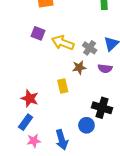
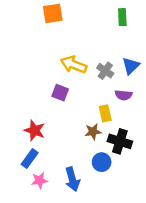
purple square: (38, 33) -> (60, 93), moved
brown star: (79, 67) -> (93, 132), moved
yellow rectangle: (63, 86) -> (105, 113), moved

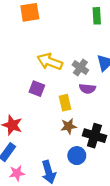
purple semicircle: (124, 95) -> (87, 89), moved
yellow rectangle: (105, 113) -> (65, 103), moved

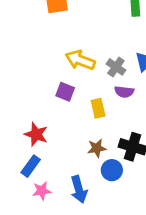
brown star: (69, 126) -> (97, 148), moved

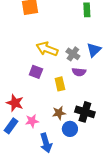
pink star: (42, 191) -> (32, 121), moved

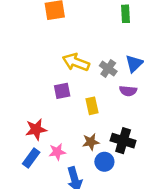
purple square: (36, 72) -> (62, 91), turned -32
purple semicircle: (79, 72) -> (128, 91), moved
red star: (15, 103) -> (36, 129), turned -30

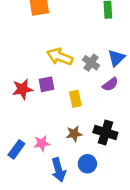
purple semicircle: (128, 91) -> (110, 84), turned -42
red star: (36, 129) -> (22, 89), moved
blue circle: (104, 162) -> (87, 164), moved

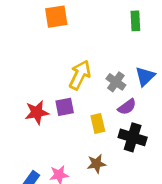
yellow arrow: (60, 57) -> (80, 75), turned 95
purple semicircle: (110, 84) -> (127, 107), moved
black cross: (105, 133) -> (133, 137), moved

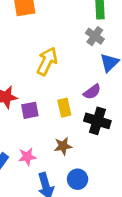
gray cross: (116, 82) -> (95, 36), moved
purple square: (65, 107) -> (30, 110), moved

